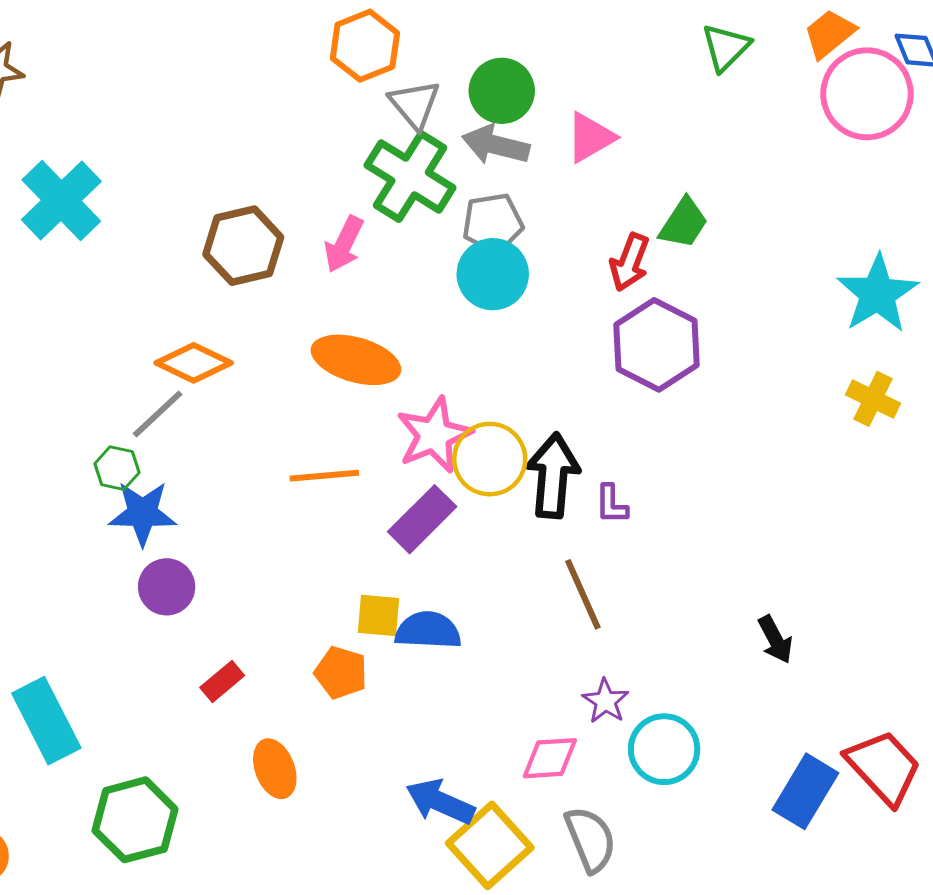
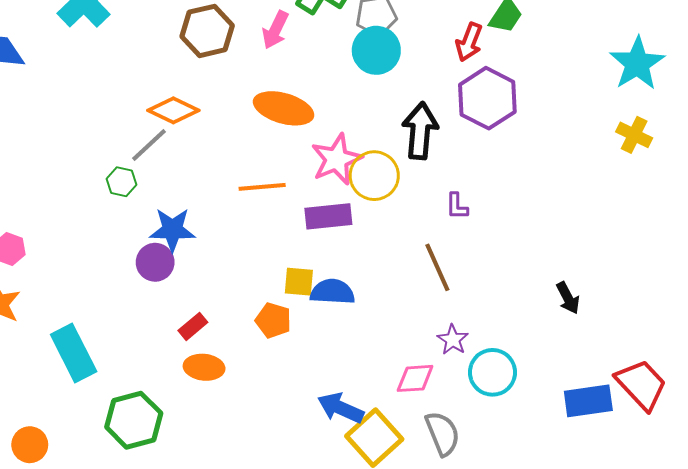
black arrow: (553, 476) -> (420, 131), moved
blue star: (143, 513) -> (172, 230), moved
purple rectangle: (422, 519) -> (328, 216), turned 39
orange ellipse: (275, 769) -> (204, 367), moved, turned -63
blue rectangle: (805, 791) -> (588, 401), turned 51

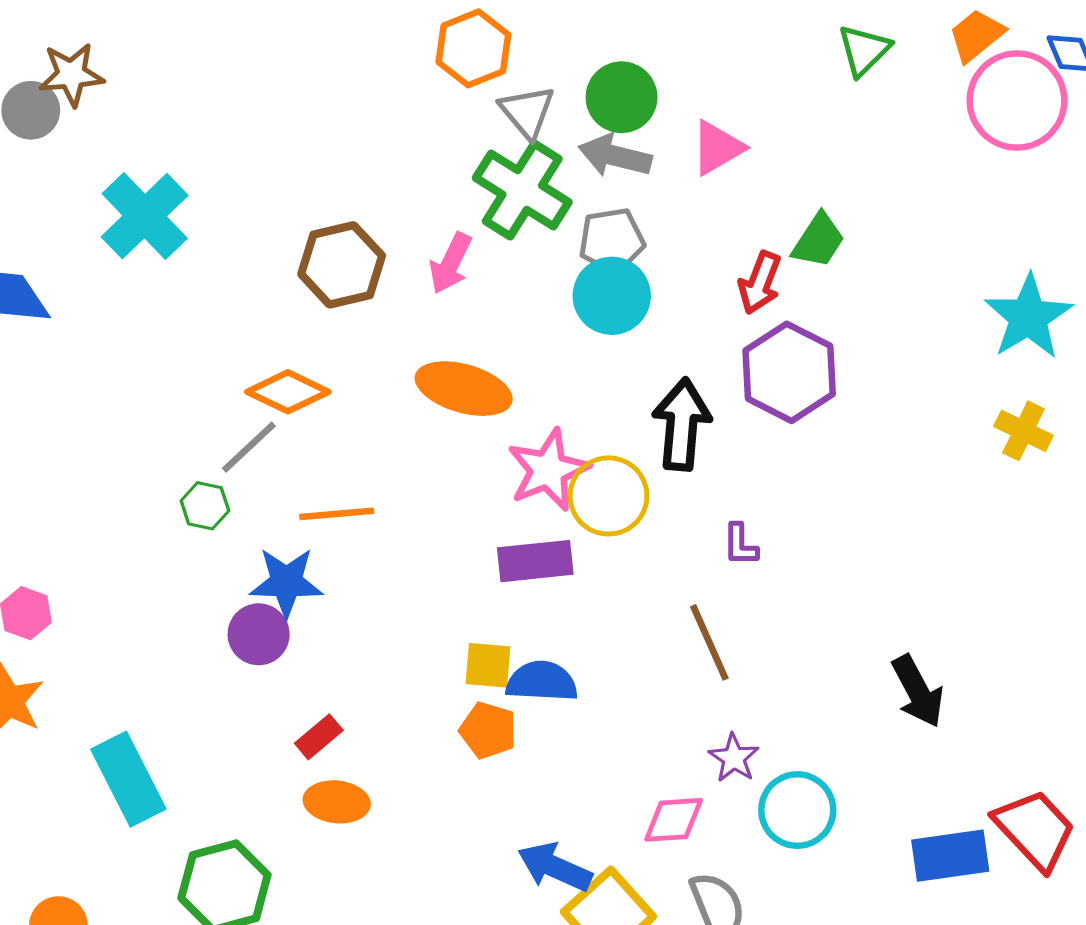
orange line: (262, 187) -> (337, 514), moved
black arrow: (568, 298) -> (918, 691), size x1.4
orange pentagon: (273, 320) -> (488, 730), moved

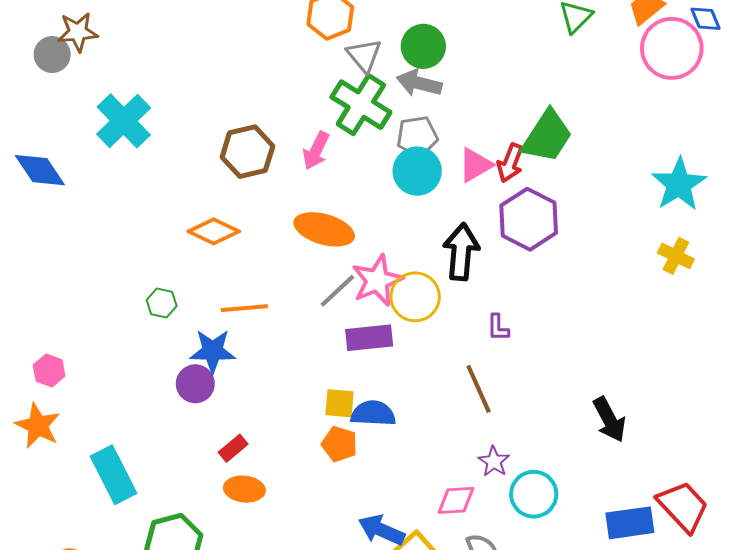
pink triangle: (718, 148) -> (475, 165), moved
green trapezoid: (818, 240) -> (547, 136), size x1.5
gray line: (249, 447) -> (337, 291), moved

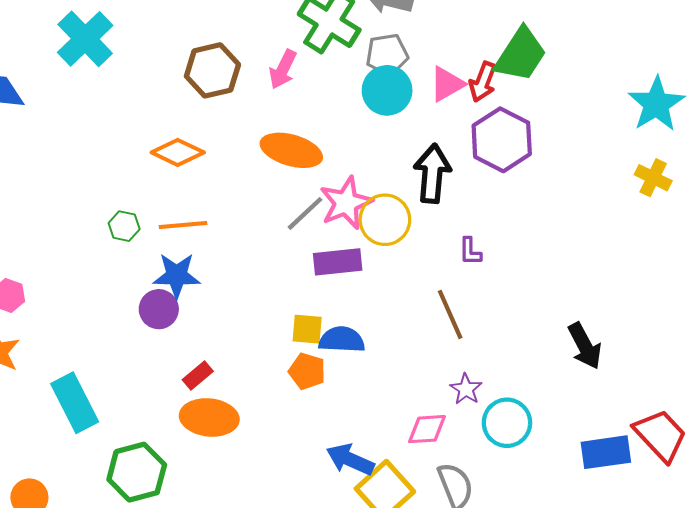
orange line: (244, 308) -> (183, 225), moved
orange ellipse: (244, 489) -> (209, 417), size x1.4

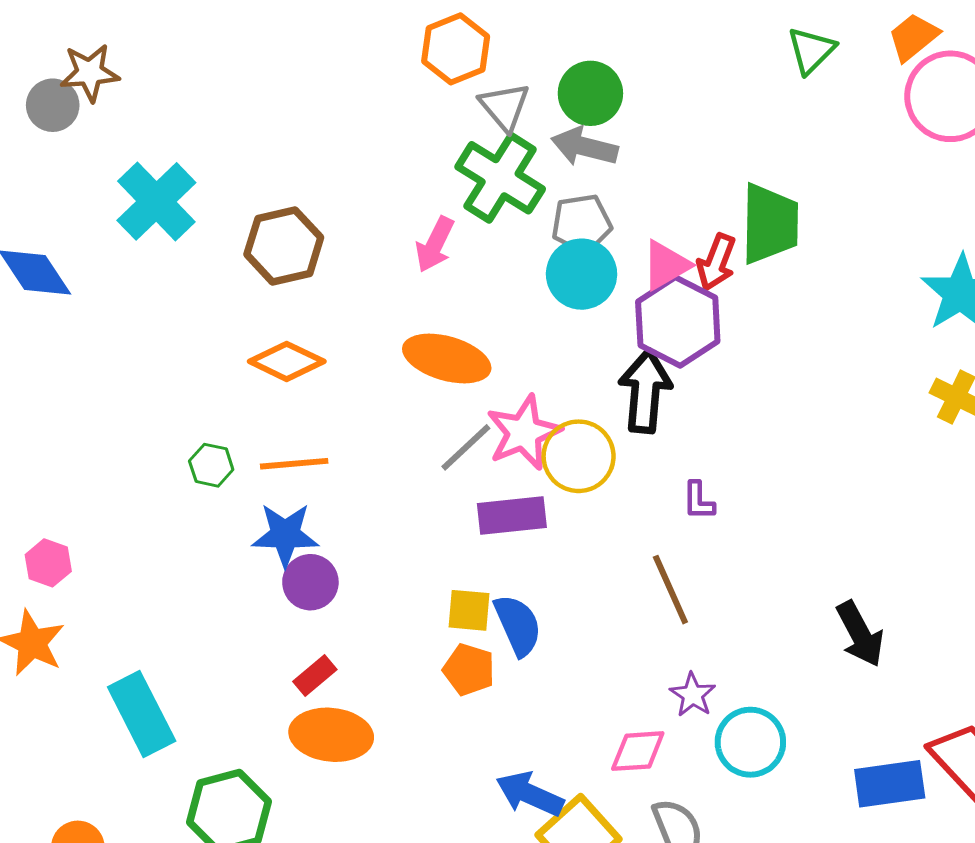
green trapezoid: (521, 55) -> (770, 224), turned -32
brown hexagon: (212, 70) -> (284, 246), moved
purple hexagon: (502, 140) -> (678, 321), moved
purple circle: (159, 309) -> (310, 582), moved
blue semicircle: (342, 340) -> (518, 625), turned 63

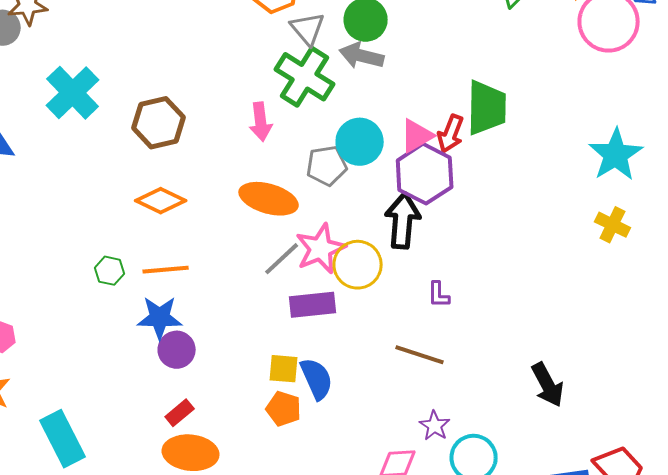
gray pentagon: (582, 224) -> (327, 166), moved
pink arrow: (435, 244) -> (261, 122), turned -33
brown line: (670, 590) -> (420, 355), turned -48

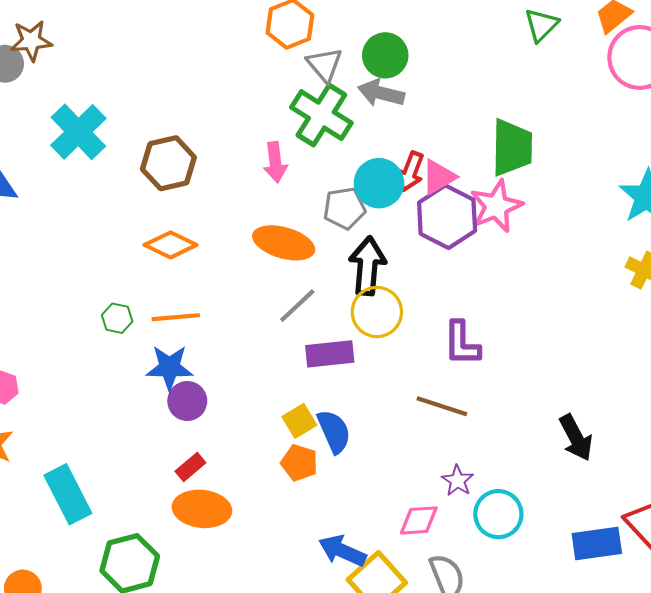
red arrow: (451, 134) -> (410, 172), moved
black arrow: (403, 221) -> (367, 266), moved
pink star: (321, 249) -> (496, 206), moved
purple L-shape: (439, 295) -> (462, 343), size x1.6
yellow square: (284, 369) -> (299, 421), turned -36

